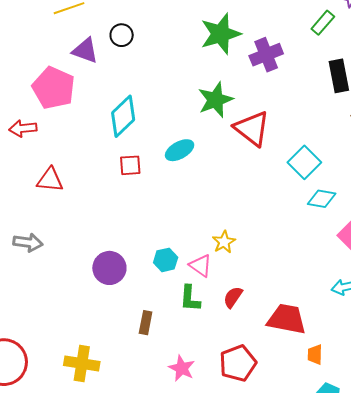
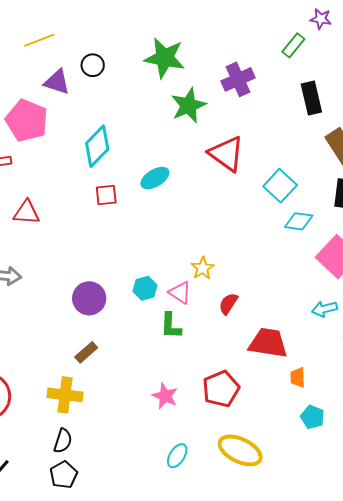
green star: (221, 34) -> (165, 58), moved, turned 30
green star: (215, 100) -> (188, 105), moved
red semicircle: (233, 297) -> (228, 304), moved
brown rectangle: (146, 323) -> (86, 352), moved, turned 40

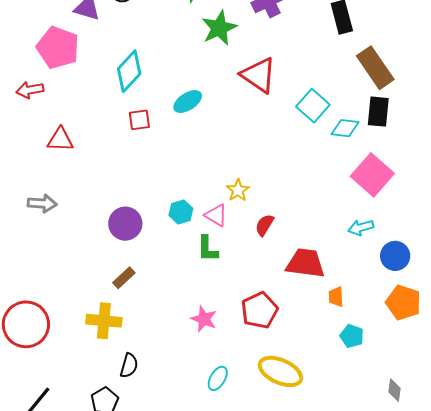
cyan diamond: (299, 221) -> (345, 128), moved
black semicircle: (63, 441) -> (129, 366), moved

